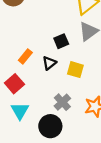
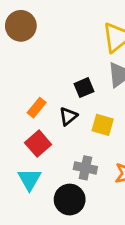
red square: (14, 84) -> (38, 144), moved
gray cross: (62, 102) -> (85, 168), turned -35

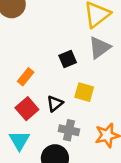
black triangle: (68, 116) -> (55, 104), moved

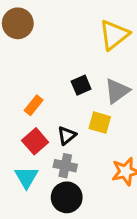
gray triangle: (99, 48) -> (117, 91), moved
gray cross: (69, 130) -> (65, 166), moved

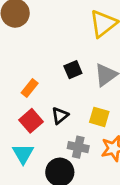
yellow square: (100, 123) -> (99, 117), moved
gray cross: (65, 166) -> (78, 147), moved

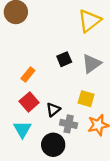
black triangle: (60, 116) -> (53, 110), moved

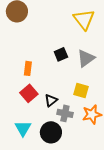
yellow triangle: (89, 21) -> (84, 19), turned -30
orange rectangle: (28, 75) -> (28, 68), turned -32
cyan triangle: (22, 129) -> (23, 128), moved

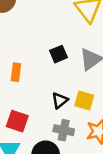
red square: (29, 93) -> (17, 121), moved, turned -30
black triangle: (51, 100) -> (60, 101), moved

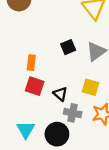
black triangle: (60, 101) -> (60, 94), moved, turned -40
red square: (17, 121) -> (35, 86), moved

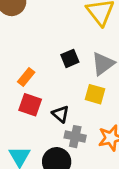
orange rectangle: (31, 63) -> (26, 77), turned 32
yellow square: (90, 87) -> (95, 94), moved

